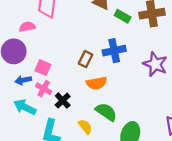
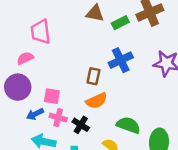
green rectangle: (123, 16) -> (120, 23), turned -42
orange semicircle: (97, 83) -> (97, 101), moved

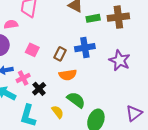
pink square: (52, 96) -> (32, 50), moved
orange semicircle: (97, 101) -> (68, 75), moved
pink cross: (58, 118) -> (23, 78), turned 32

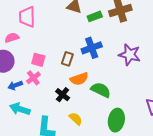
pink cross: (23, 78) -> (33, 78), moved
black cross: (39, 89) -> (63, 95), moved
green semicircle: (76, 100) -> (101, 90), moved

